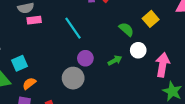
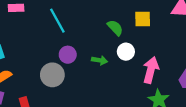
yellow square: (151, 19) -> (143, 19), turned 35
green arrow: (115, 60) -> (100, 60), turned 32

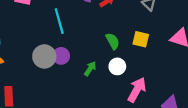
green arrow: (100, 60) -> (90, 69), turned -80
gray circle: (52, 75) -> (44, 56), moved

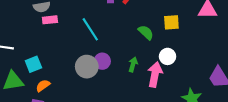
white circle: (117, 66) -> (168, 56), moved
pink arrow: (137, 90) -> (155, 74), moved

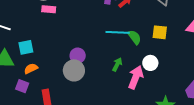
cyan line: (90, 29) -> (118, 32), moved, turned -65
purple circle: (102, 61) -> (78, 56), moved
gray circle: (87, 67) -> (74, 70), moved

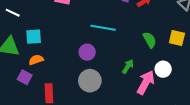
cyan line: (118, 32) -> (103, 28), moved
gray circle: (74, 70) -> (90, 81), moved

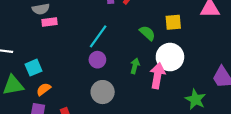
cyan line: (103, 28) -> (98, 36), turned -45
purple circle: (87, 52) -> (97, 60), moved
white circle: (163, 69) -> (170, 57), size x1.6

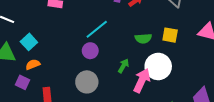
green semicircle: (147, 33) -> (143, 38), turned 119
cyan square: (34, 68) -> (29, 42), turned -35

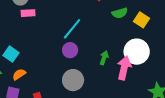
yellow square: (170, 35) -> (142, 20), turned 35
green semicircle: (143, 38) -> (120, 13), moved

